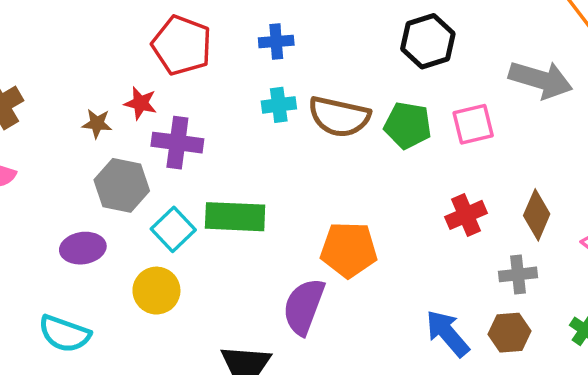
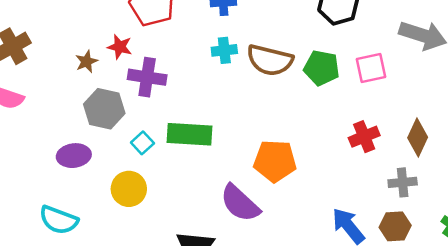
brown star: (97, 124) -> (86, 62), turned -30
cyan square: (173, 229) -> (142, 143), size x0.7
purple semicircle: (304, 306) -> (240, 203), turned -69

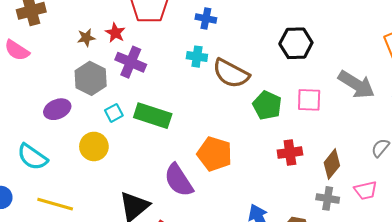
green pentagon: (322, 68) -> (267, 105), moved
purple ellipse: (74, 156) -> (57, 109), turned -30
gray cross: (403, 182) -> (328, 198), moved

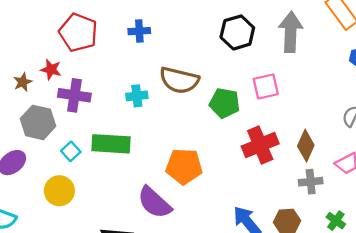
cyan cross: (197, 57) -> (137, 96), moved
gray arrow: (356, 85) -> (291, 32), moved, turned -105
red cross: (290, 153) -> (260, 145), size x1.4

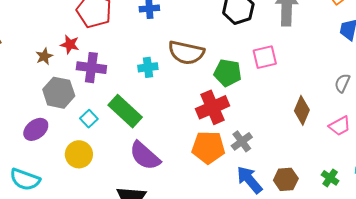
green rectangle: (111, 144) -> (125, 111), turned 40
red cross: (260, 145) -> (212, 107), moved
orange pentagon: (184, 166) -> (208, 147), moved
gray cross: (311, 182) -> (242, 141), moved, turned -30
purple semicircle: (154, 203) -> (145, 156), moved

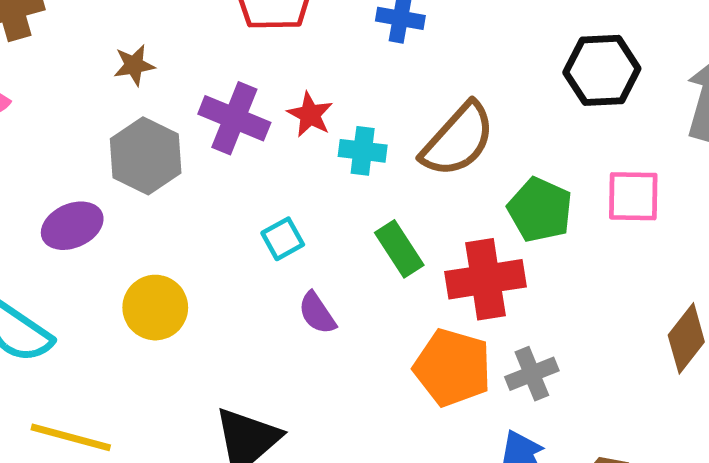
red star: (70, 44) -> (310, 115), moved
brown semicircle: (186, 53) -> (458, 140), turned -75
green rectangle: (125, 111) -> (399, 249), moved, size x0.7
cyan square: (89, 119) -> (283, 239), moved
purple semicircle: (145, 156) -> (317, 313), moved, size x0.6

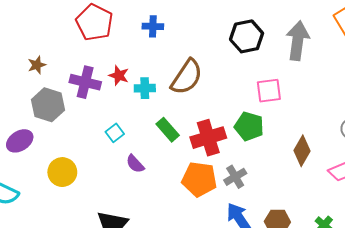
green pentagon: (540, 210) -> (249, 126), moved

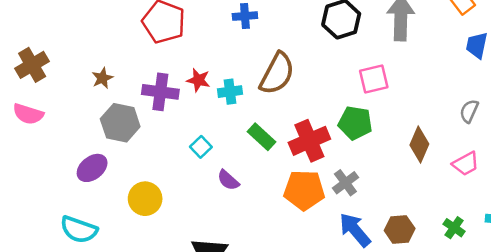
blue cross: (153, 26) -> (245, 16), moved

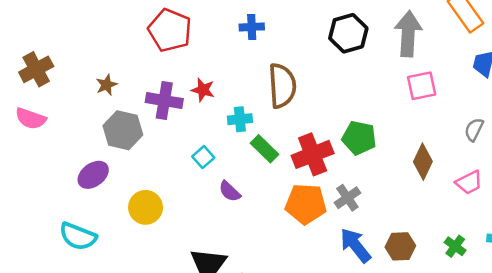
brown semicircle: (277, 73) -> (282, 86), turned -33
pink square: (374, 79) -> (422, 86), moved
cyan cross: (230, 92) -> (240, 119), moved

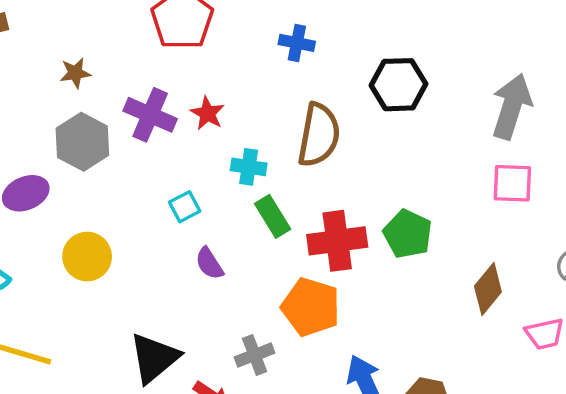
black hexagon: (348, 33) -> (398, 85), moved
gray cross: (347, 198) -> (255, 355), moved

